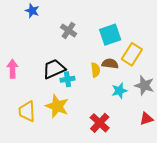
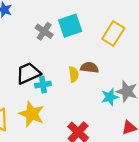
cyan square: (110, 35) -> (70, 26), moved
yellow rectangle: (132, 54) -> (113, 34), moved
cyan star: (119, 91) -> (110, 97), moved

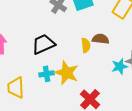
cyan cross: (43, 85) -> (47, 74), moved
yellow star: (32, 114) -> (67, 73), moved

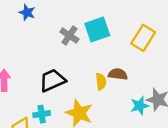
cyan cross: (47, 74) -> (42, 114), moved

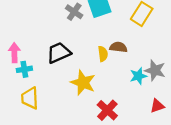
cyan cross: (42, 114) -> (24, 69), moved

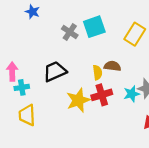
yellow star: (83, 83) -> (78, 100), turned 30
red cross: (107, 110) -> (102, 95), moved, turned 30

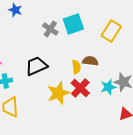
red cross: (102, 95) -> (80, 88), turned -30

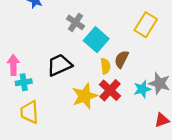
cyan square: (73, 24) -> (96, 40), moved, turned -30
brown semicircle: (90, 61) -> (122, 59), turned -70

